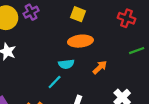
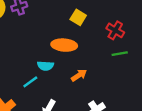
yellow square: (78, 14) -> (78, 17), moved
green line: (137, 51) -> (120, 54), moved

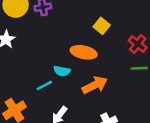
orange arrow: (79, 75) -> (95, 85), size x1.5

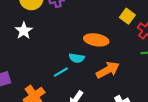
yellow square: (102, 26) -> (127, 16), moved

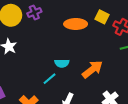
orange ellipse: (96, 40) -> (76, 24), moved

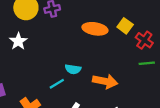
orange arrow: (92, 69) -> (105, 81), turned 40

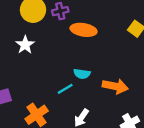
orange ellipse: (95, 29) -> (84, 30), moved

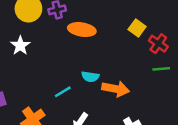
cyan semicircle: (82, 74) -> (90, 77), moved

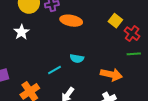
orange arrow: (116, 89) -> (111, 74), moved

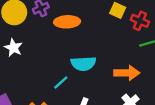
cyan semicircle: (77, 58) -> (83, 64), size x1.5

